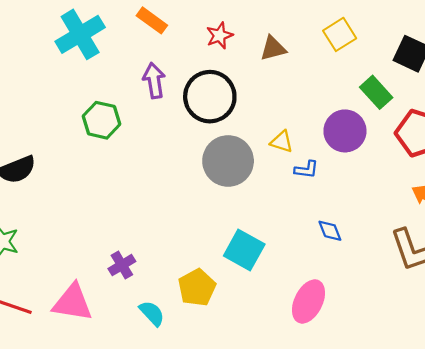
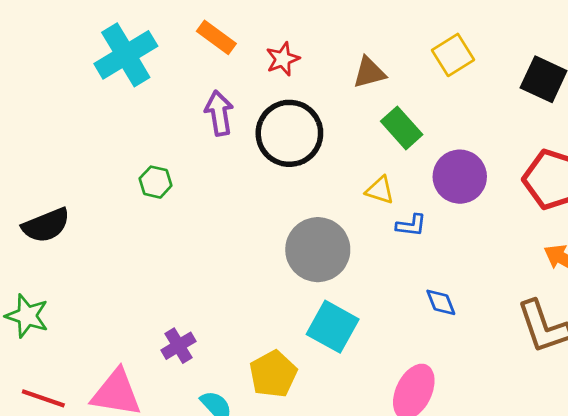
red star: (219, 35) -> (283, 59), moved
green rectangle: (376, 92) -> (402, 128), moved
green hexagon: (101, 120) -> (156, 182), moved, size x0.7
gray circle: (228, 161) -> (318, 250), moved

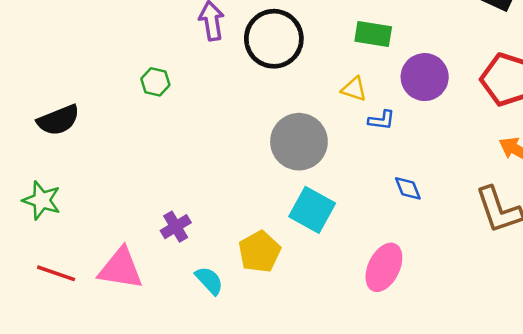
green rectangle: (402, 128) -> (373, 34), turned -39

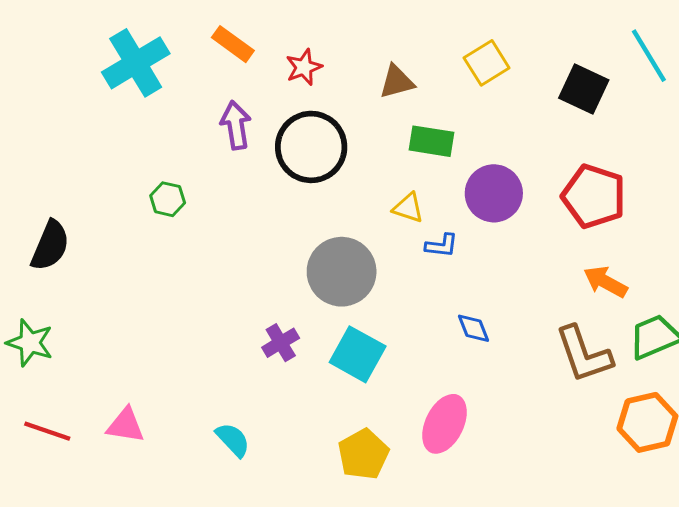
black semicircle: (58, 120) -> (50, 246), turned -45
purple cross: (176, 227) -> (281, 343), moved
yellow pentagon: (259, 252) -> (363, 454), moved
pink triangle: (121, 269) -> (126, 425), size x0.7

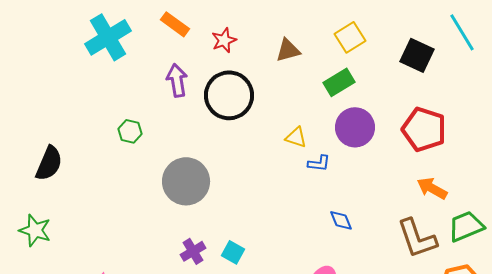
green rectangle: (431, 141) -> (339, 82), moved, turned -40
gray circle: (342, 272) -> (186, 181), moved
purple cross: (281, 343) -> (193, 251), moved
cyan square: (358, 354) -> (233, 252), moved, size x0.6

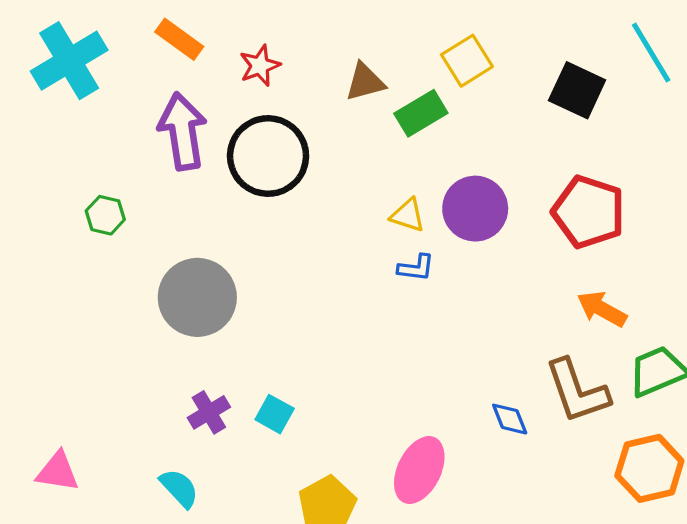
purple arrow: (177, 80) -> (183, 131), size x1.4
green rectangle: (339, 82) -> (421, 113), moved
yellow triangle: (296, 137) -> (408, 215), moved
blue diamond: (341, 220) -> (510, 419), moved

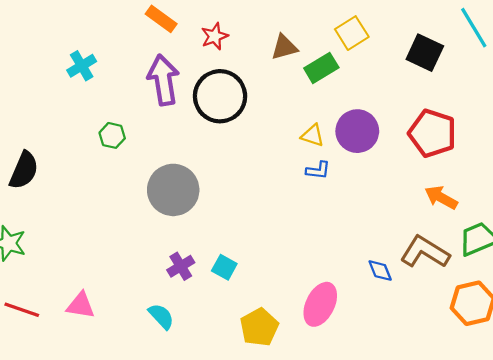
cyan cross: (69, 61) -> (82, 66), moved, size x0.6
brown L-shape: (577, 391) -> (425, 252), turned 141

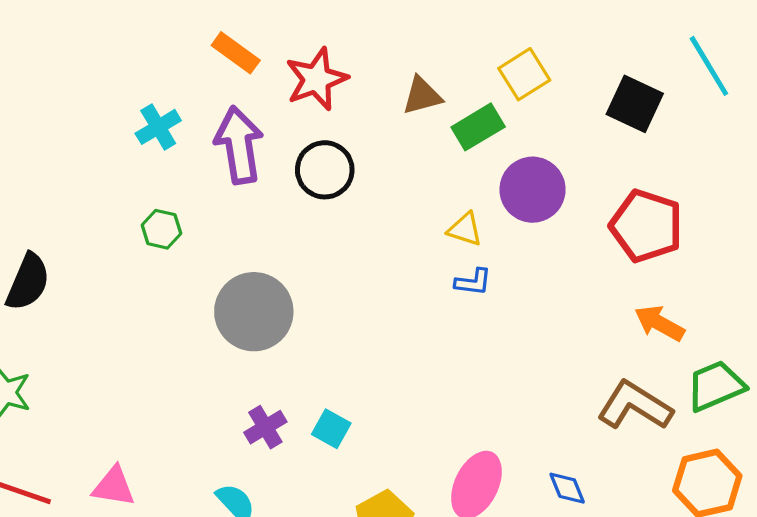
red star: (215, 36) -> (316, 79), size x1.5
cyan cross: (82, 66) -> (158, 127), moved
black circle: (220, 96) -> (325, 170), size x0.7
purple circle: (357, 131) -> (533, 190), moved
blue diamond: (380, 271) -> (567, 488), moved

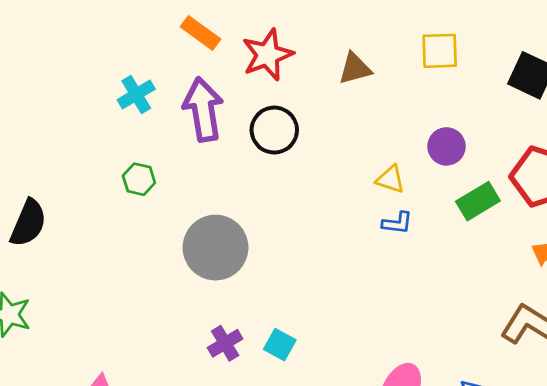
yellow square: (524, 74) -> (440, 51), turned 30
green rectangle: (478, 127) -> (478, 201), moved
purple circle: (533, 190) -> (446, 146), size x0.7

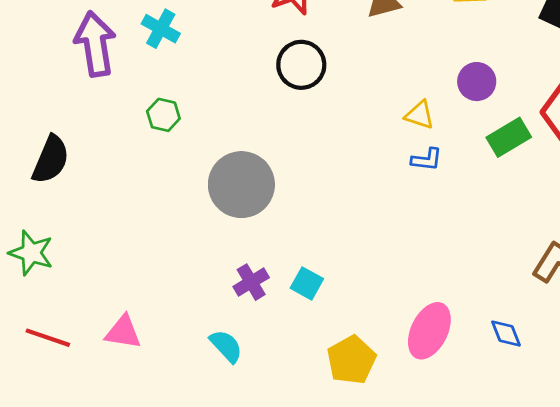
cyan cross: (136, 94) -> (161, 29), turned -30
purple arrow: (203, 110) -> (95, 44), moved

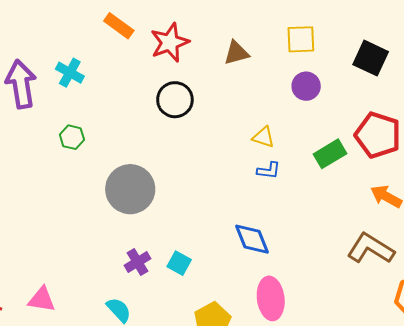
purple circle: (477, 82) -> (306, 86), moved
pink ellipse: (429, 331) -> (271, 298), turned -33
blue diamond: (506, 334) -> (252, 239), moved, size x1.5

